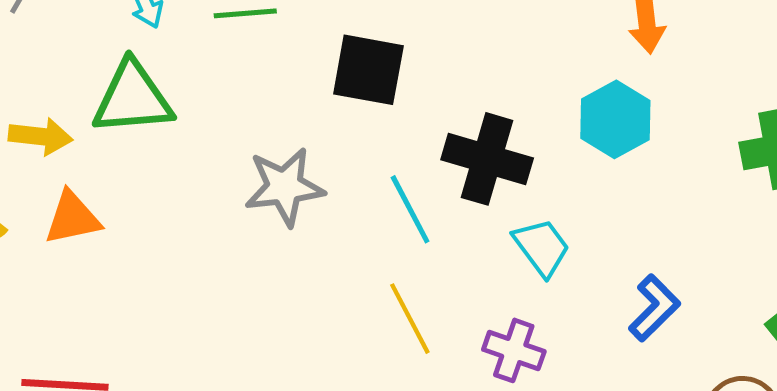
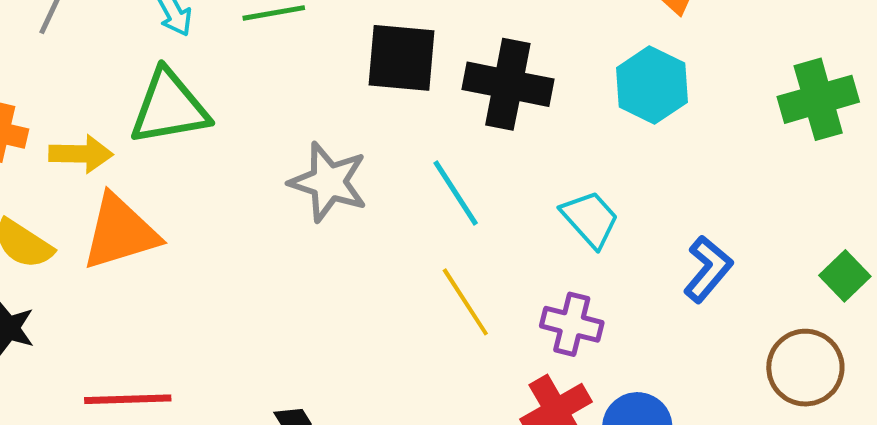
black cross: (487, 159) -> (508, 84), moved
gray star: (284, 187) -> (328, 182), turned 30
orange triangle: (72, 218) -> (120, 232), size x1.4

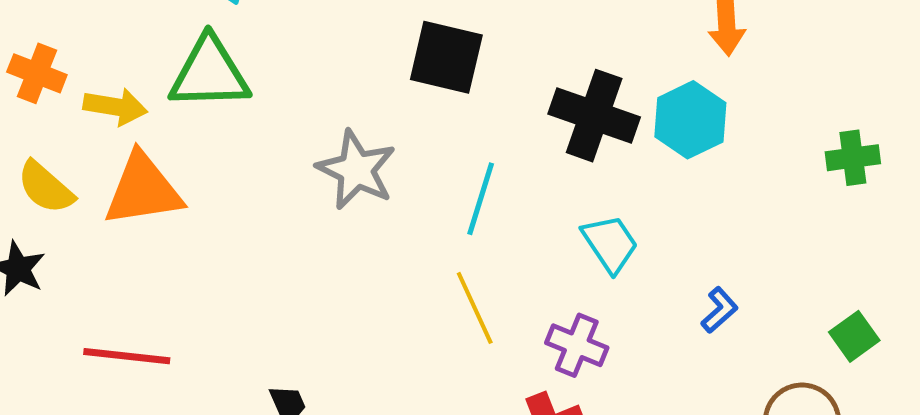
black cross: (508, 84) -> (594, 116), moved
green cross: (818, 99) -> (853, 158), size x0.7
cyan line: (456, 193) -> (481, 199), turned 42
blue L-shape: (708, 269) -> (719, 310), size x0.7

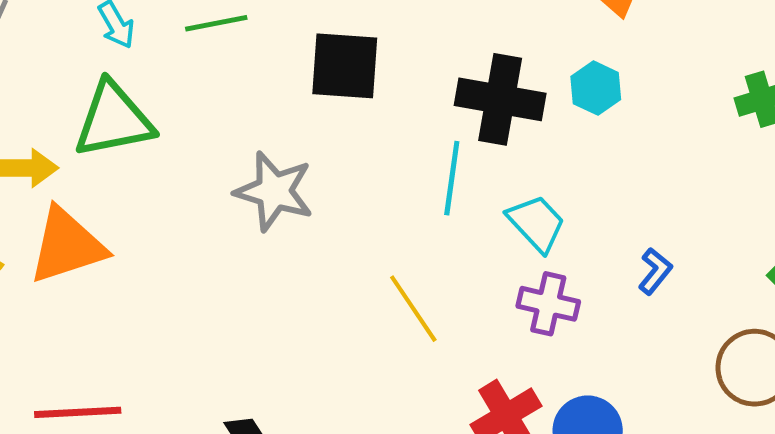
cyan hexagon: (690, 120) -> (596, 88), size x0.7
cyan line: (481, 199) -> (452, 178), moved
purple cross: (577, 345) -> (548, 304), moved

